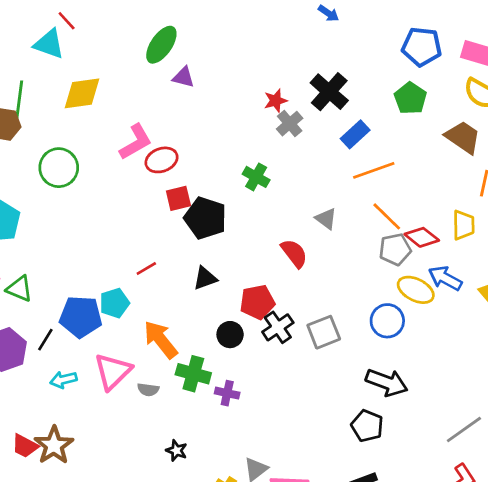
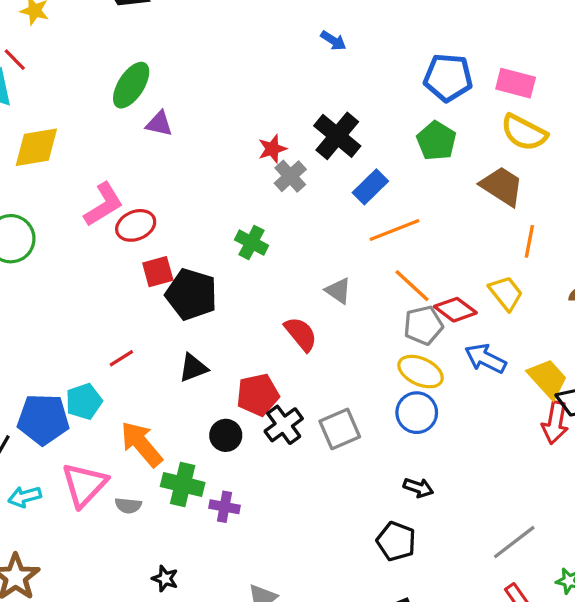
yellow trapezoid: (464, 225) -> (506, 293), turned -36
yellow ellipse: (416, 290) -> (421, 372), moved
black arrow: (387, 382) -> (418, 488), size x0.6

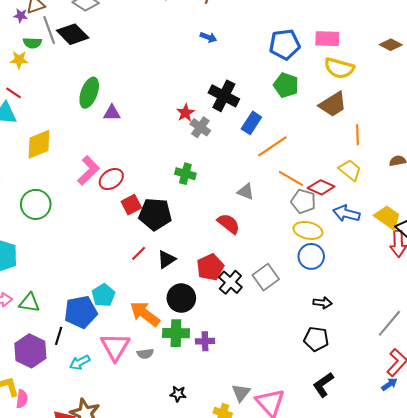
brown trapezoid: (502, 186) -> (333, 104), turned 128
gray pentagon: (423, 325) -> (303, 201), turned -30
red line: (121, 358) -> (139, 253), moved
black circle: (226, 435) -> (181, 298), moved, size x1.4

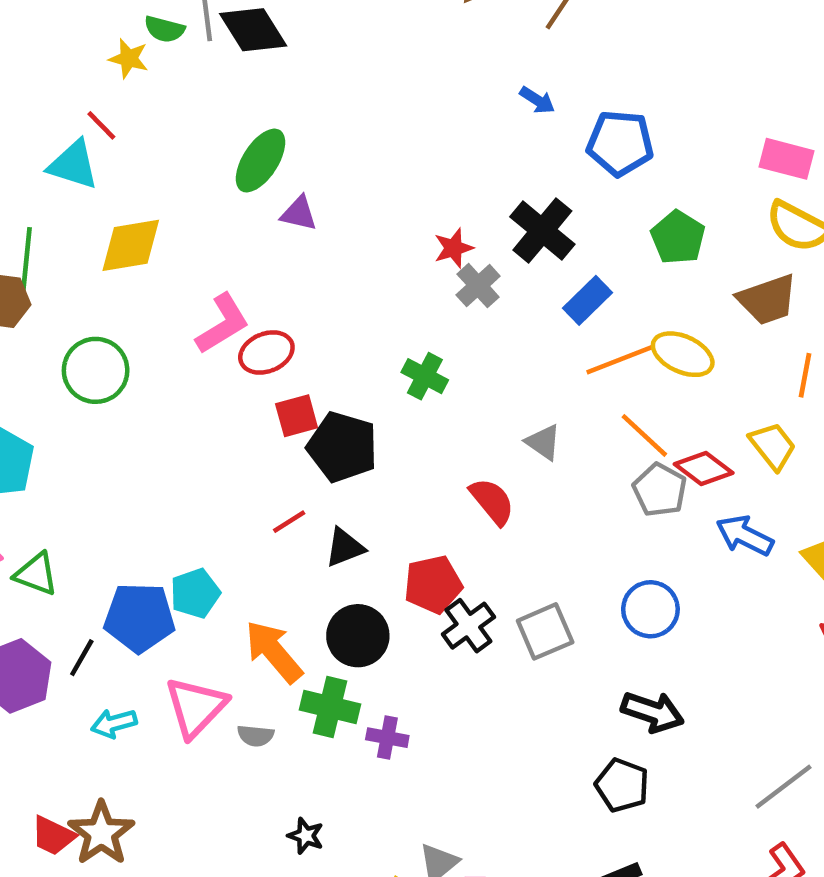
blue pentagon: (285, 44) -> (620, 143), moved
yellow ellipse: (308, 230) -> (683, 354), moved
black arrow: (323, 303) -> (653, 712), size x1.5

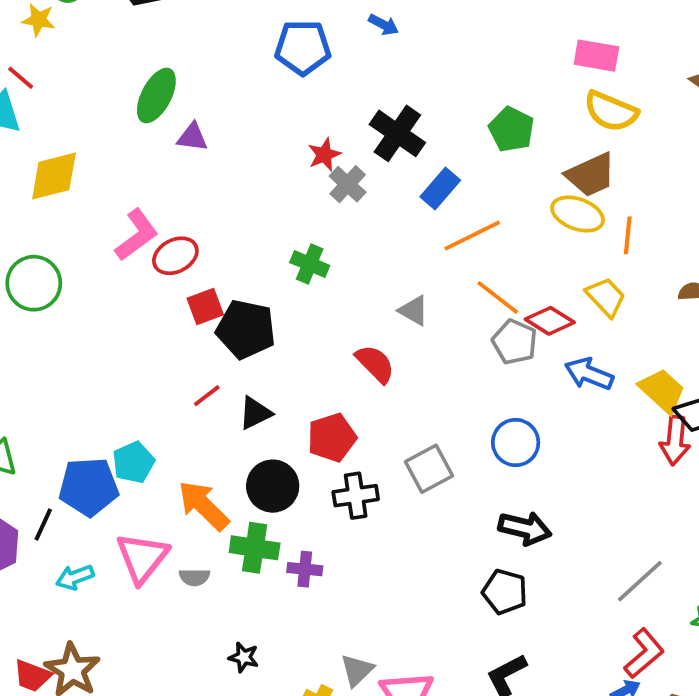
blue pentagon: (620, 143) -> (303, 47), moved
yellow ellipse: (683, 354) -> (578, 214), moved
black cross: (468, 626) -> (356, 496), moved, turned 33

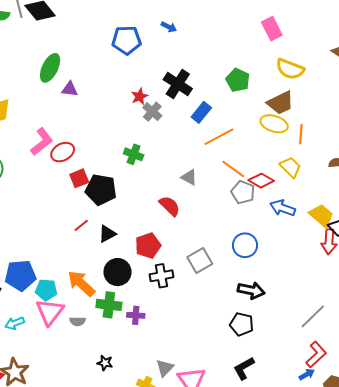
pink rectangle: (596, 56) -> (272, 29), moved, turned 55
cyan pentagon: (133, 462) -> (46, 290), moved, turned 30

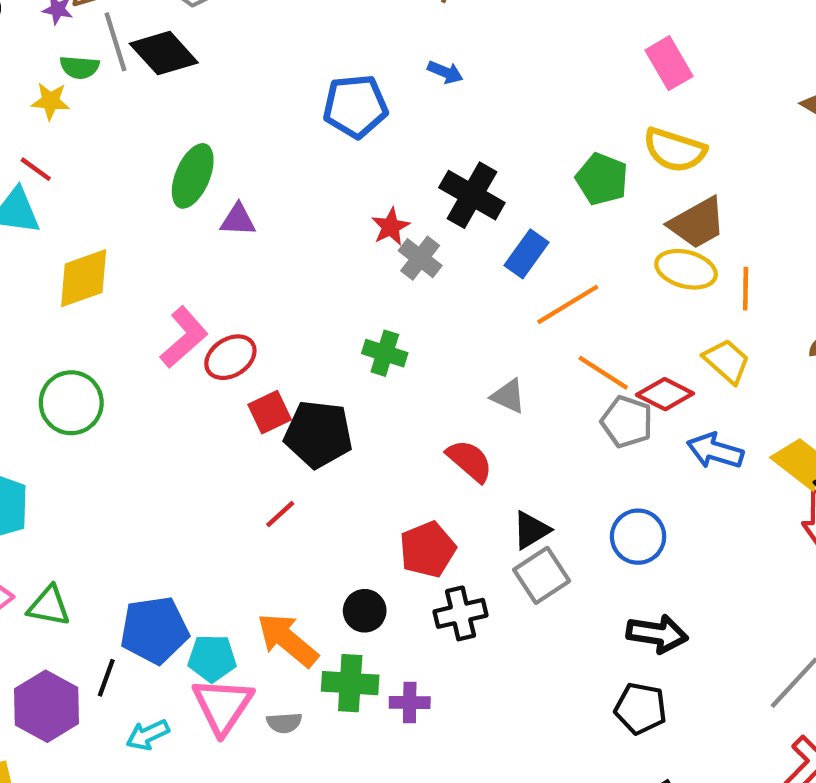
yellow semicircle: (290, 69) -> (675, 150), moved
black triangle: (107, 234) -> (531, 530), moved
black circle: (118, 272) -> (365, 611), size x0.7

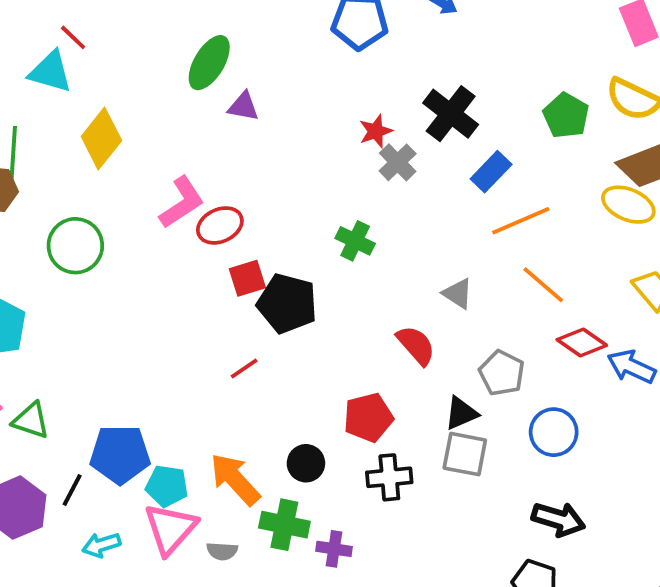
yellow diamond: (84, 278) -> (101, 139), turned -40
red diamond: (665, 394) -> (582, 342), moved
gray pentagon: (627, 422) -> (502, 373), moved
gray square: (542, 575) -> (465, 454), turned 36

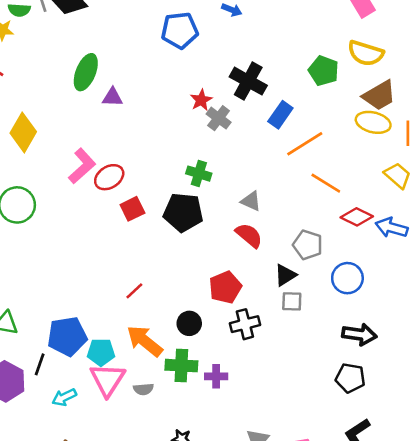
gray triangle: (458, 293) -> (251, 201), moved
black pentagon: (287, 303) -> (183, 212), moved
red line: (244, 368) -> (134, 291), moved
gray square: (465, 454) -> (292, 301), size x0.7

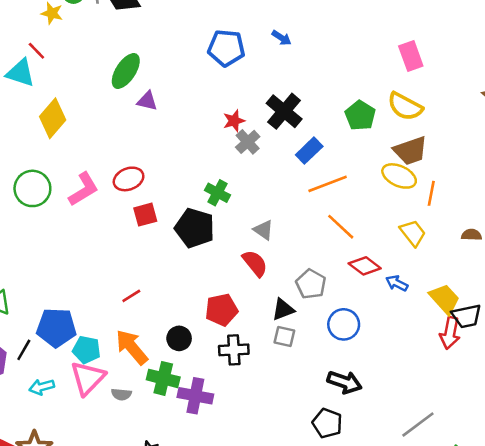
pink L-shape: (82, 166) -> (84, 189), moved
blue arrow: (392, 228) -> (397, 283), size x0.7
purple cross: (216, 376) -> (195, 396), size x1.5

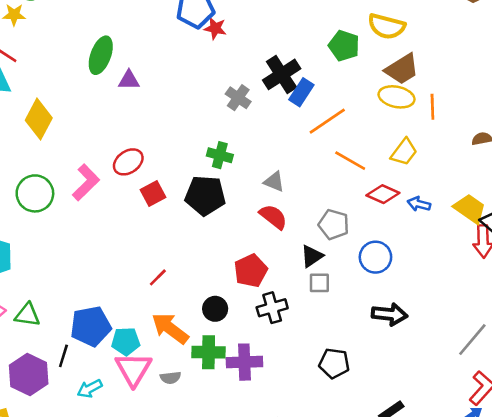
black cross: (284, 111) -> (282, 74), moved, turned 30
red star: (234, 121) -> (215, 28), moved, turned -30
yellow trapezoid: (413, 233) -> (404, 152), moved, turned 88
black pentagon: (327, 423) -> (334, 363), moved

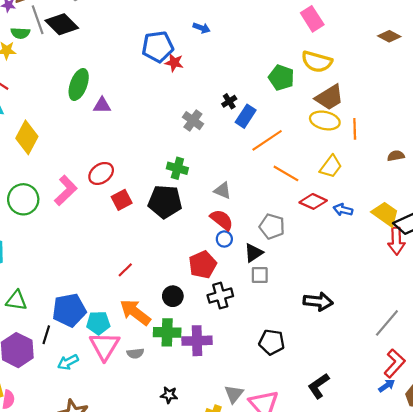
black cross: (282, 74) -> (229, 101), size x0.5
blue circle: (375, 257) -> (224, 239), moved, size x0.6

